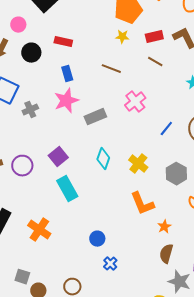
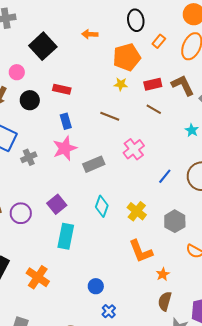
cyan rectangle: (67, 189) -> (66, 236), turned 40

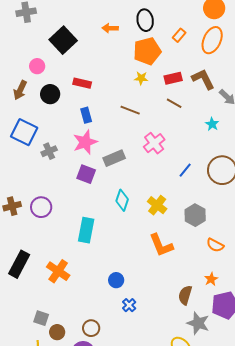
black ellipse: (136, 20) -> (145, 20), moved
purple square: (57, 204) -> (86, 174), moved, turned -30
orange star: (163, 274) -> (211, 279), moved

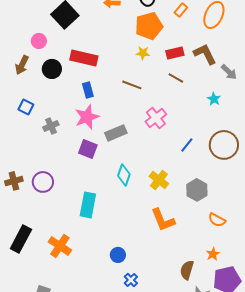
red rectangle: (82, 83) -> (84, 58), size x1.5
blue square: (24, 132) -> (26, 107), size x0.6

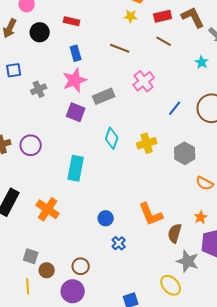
red rectangle: (84, 58) -> (72, 21), size x0.6
blue square: (26, 107) -> (14, 70), turned -35
yellow cross: (159, 180) -> (147, 143), turned 36
orange L-shape: (163, 220) -> (151, 214), moved

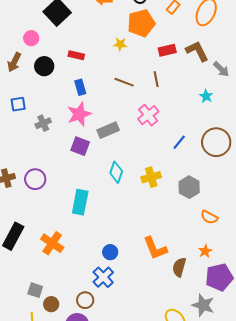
yellow star: (131, 16) -> (120, 44), moved
brown line: (164, 41) -> (156, 79), moved, turned 49
blue cross: (119, 243) -> (103, 277), moved, size x1.5
gray star: (188, 261) -> (203, 305), moved

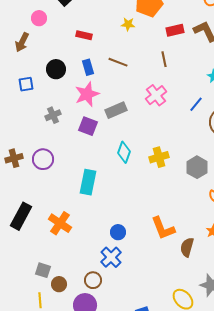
black circle: (44, 66) -> (56, 69), moved
brown line: (124, 82) -> (118, 62), moved
gray cross: (43, 123) -> (53, 115), moved
blue line: (179, 142) -> (196, 104), moved

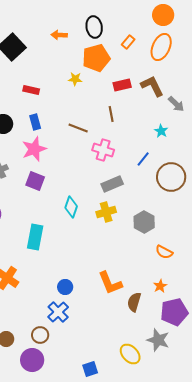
brown line: (118, 62) -> (78, 128), moved
pink cross: (156, 95) -> (103, 150), turned -35
gray rectangle: (116, 110) -> (112, 184), moved

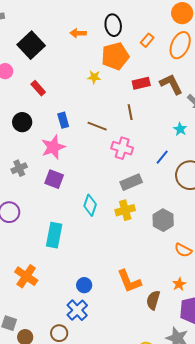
red rectangle: (31, 90) -> (38, 88), moved, turned 35
blue rectangle: (35, 122) -> (63, 120), moved

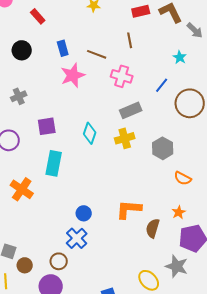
pink star: (53, 147) -> (73, 75), moved
purple square: (54, 179) -> (47, 126), moved, turned -30
orange cross: (26, 276) -> (22, 189), moved
orange L-shape: (129, 281) -> (129, 209), turned 116

